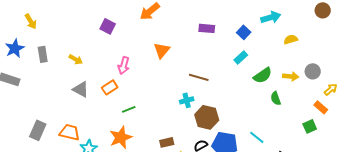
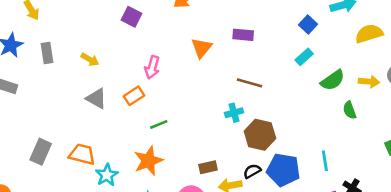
purple rectangle: (207, 28) -> (243, 35), moved
yellow semicircle: (291, 39) -> (369, 34), size x1.5
cyan line: (257, 137) -> (325, 161), turned 42

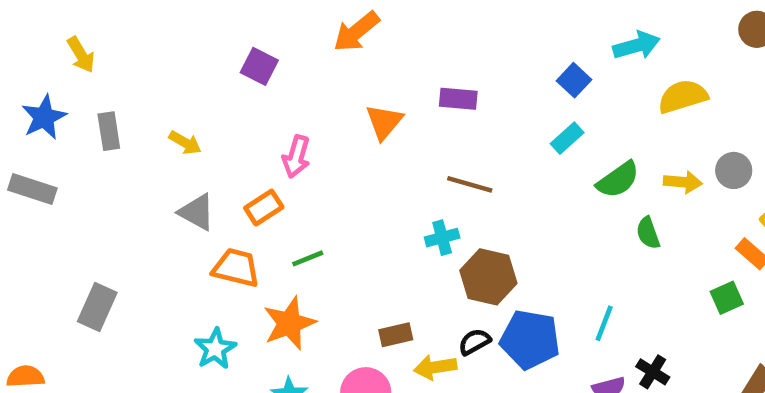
orange trapezoid: (82, 154) -> (236, 268), moved
cyan line: (325, 161) -> (604, 323), turned 30

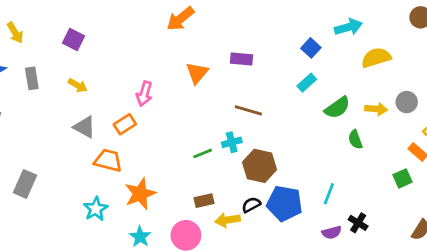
purple square: (259, 66) -> (73, 40), moved
green line: (308, 258) -> (203, 153), moved

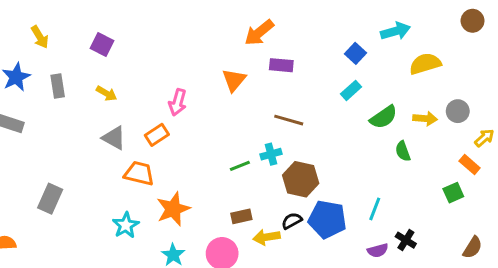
orange arrow: (180, 19) -> (259, 33), moved

